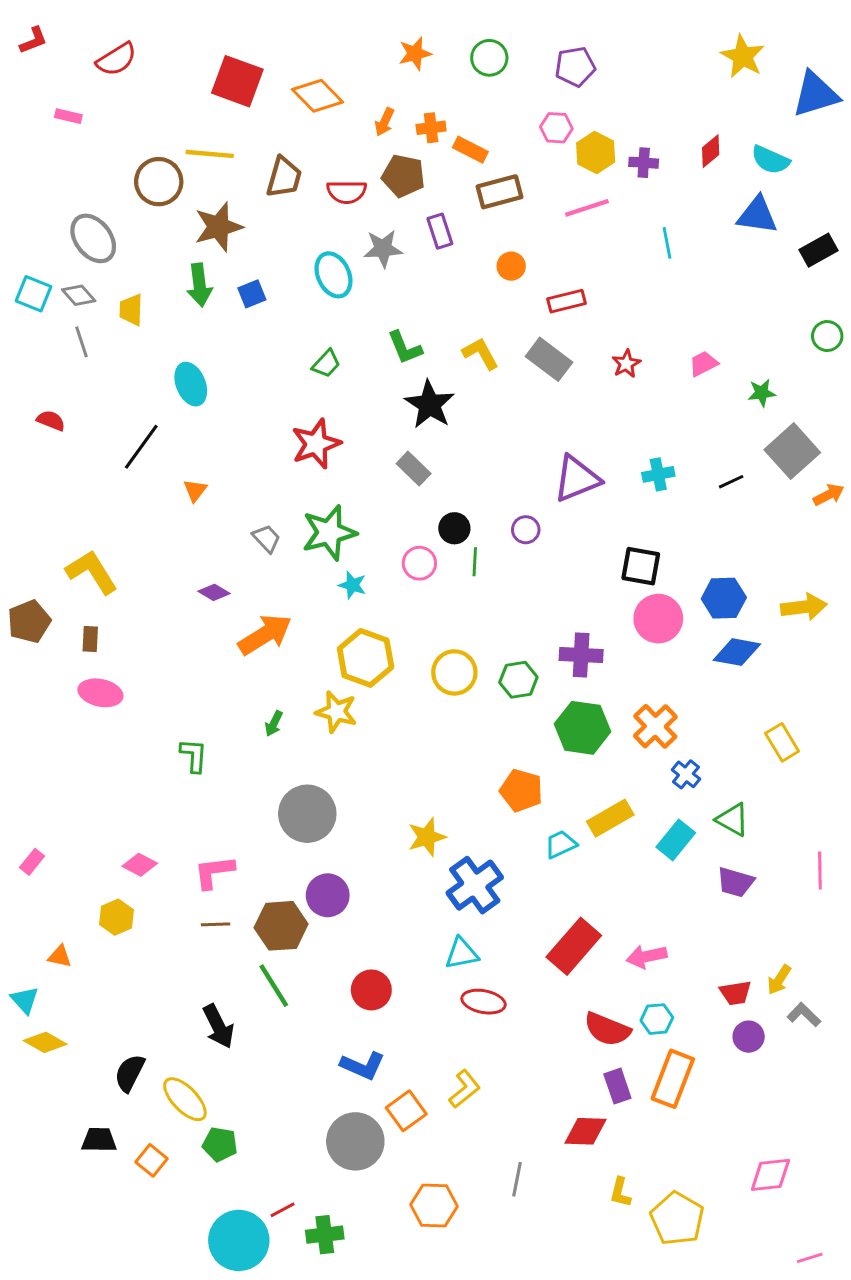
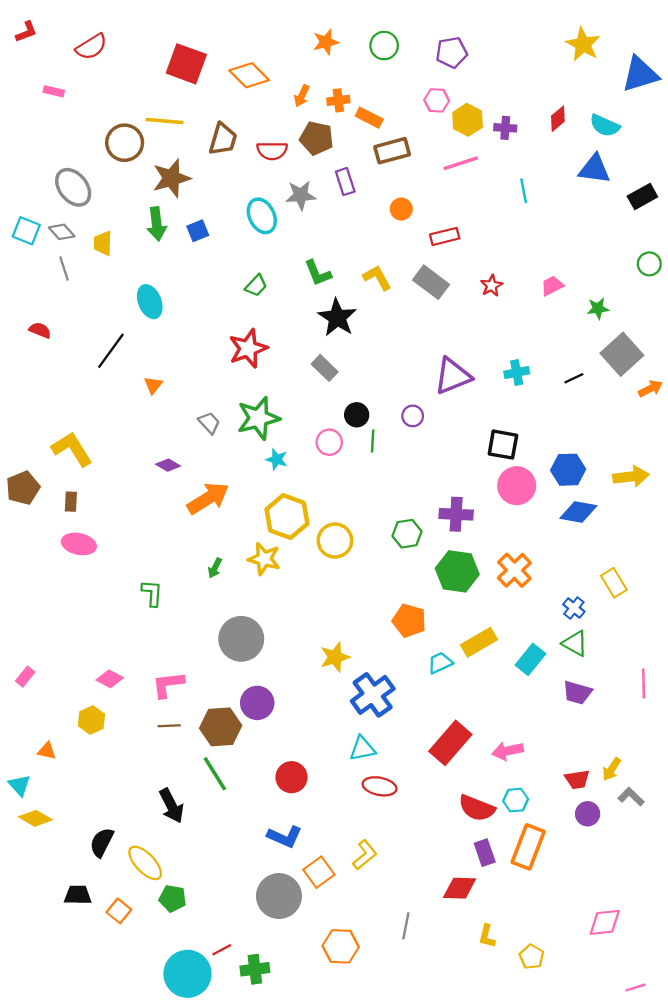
yellow circle: (454, 672) -> (335, 541), moved
blue cross: (686, 774) -> (574, 608), moved
yellow pentagon: (677, 1219) -> (532, 957), size x0.6

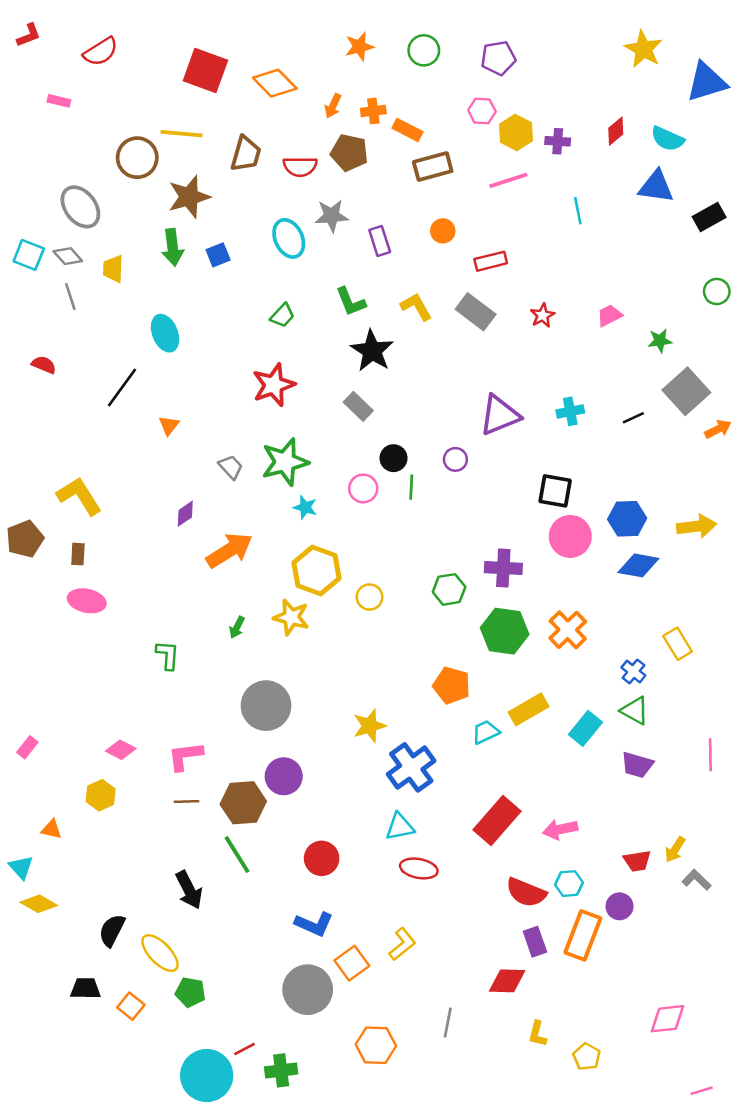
purple rectangle: (345, 182) -> (380, 241), moved
purple diamond: (168, 465) -> (185, 514), turned -65
yellow circle: (335, 541) -> (370, 597), size x0.7
purple circle: (588, 814) -> (620, 906), moved

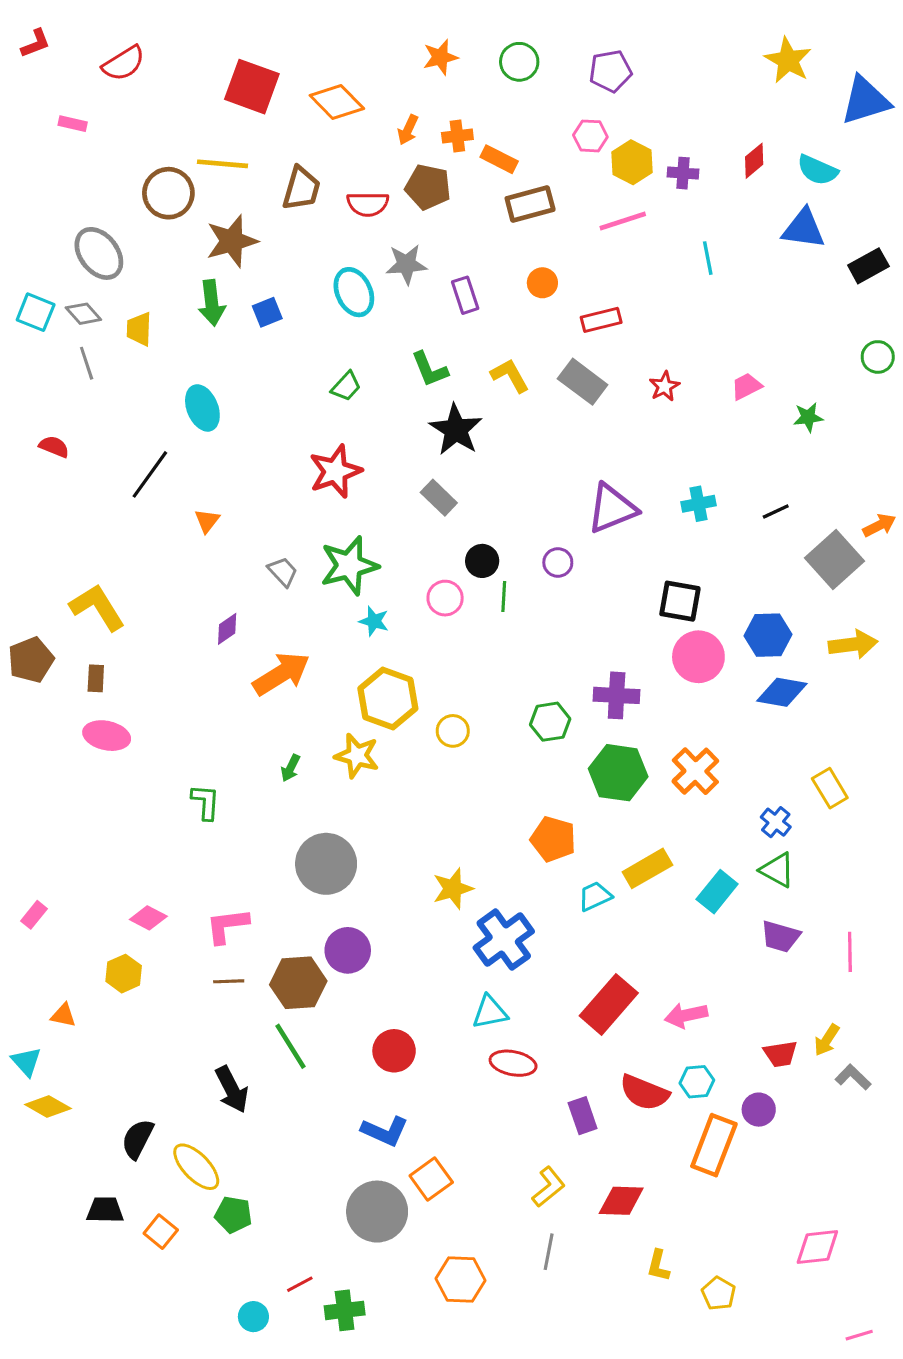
gray square: (686, 391) -> (834, 559), moved
pink line: (710, 755) -> (850, 952), moved
purple rectangle: (535, 942) -> (583, 1116), moved
yellow L-shape: (402, 944) -> (549, 1187), moved
cyan circle: (207, 1076) -> (253, 1317), size x0.5

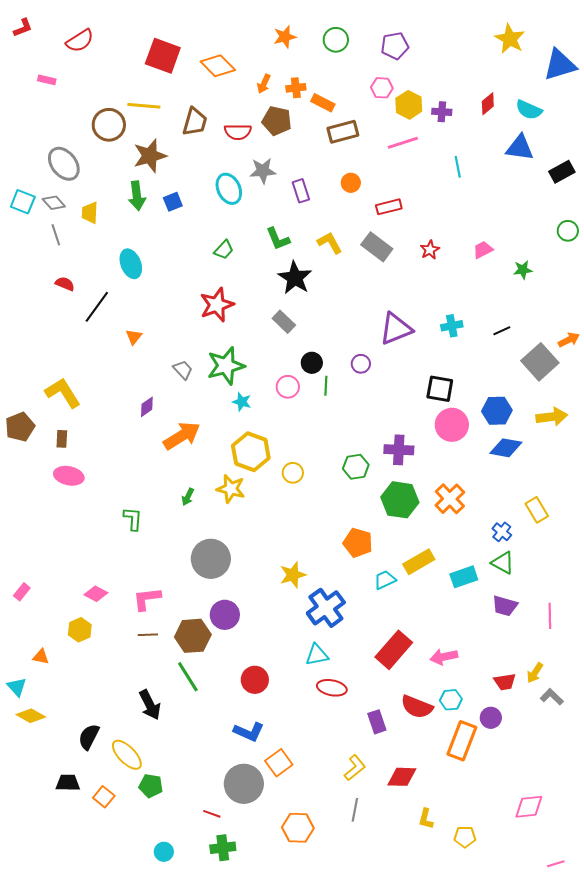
red semicircle: (54, 447) -> (65, 284), moved
cyan rectangle: (717, 892) -> (464, 577), turned 32
red line: (300, 1284) -> (212, 814), moved, turned 48
yellow pentagon: (719, 1293) -> (465, 837), turned -30

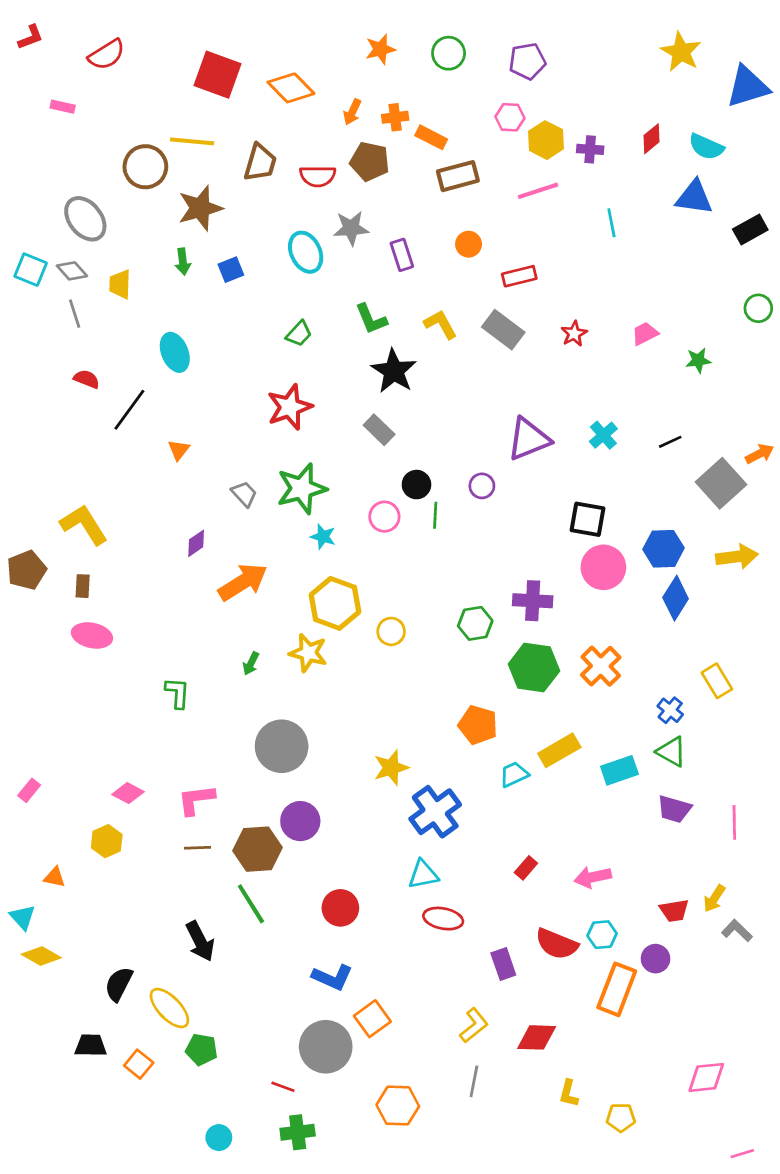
green arrow: (137, 196) -> (183, 262), size x0.7
cyan cross: (452, 326) -> (603, 435), turned -30
blue diamond: (506, 448) -> (676, 598), turned -68
red rectangle: (394, 650) -> (526, 868), size x0.5

